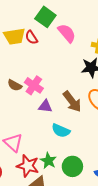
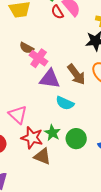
red semicircle: (31, 37) -> (57, 12), moved
brown semicircle: (15, 85) -> (27, 48), moved
purple triangle: (45, 106) -> (50, 79), size x1.5

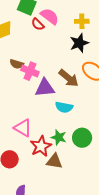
red star: (32, 138) -> (41, 146), turned -30

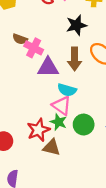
black star: (79, 43) -> (76, 25), moved
brown arrow: (69, 78) -> (75, 59), turned 45
pink triangle: (23, 128) -> (62, 105), moved

